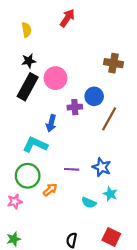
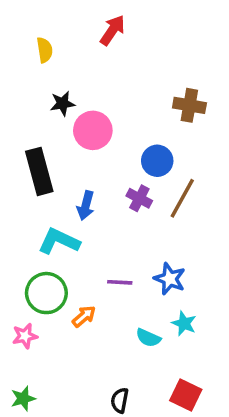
black star: (29, 61) -> (62, 104), moved
black rectangle: (28, 87) -> (39, 171), moved, turned -44
purple cross: (75, 107) -> (139, 198), moved, turned 32

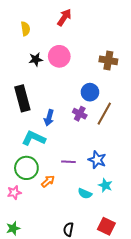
pink circle: (93, 130) -> (59, 56), moved

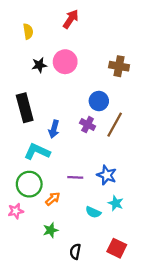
green star: (13, 228) -> (51, 230), moved

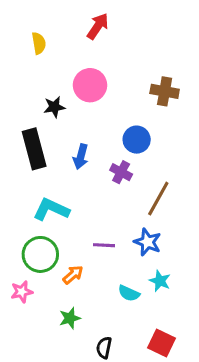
black star: (39, 65) -> (54, 107), moved
brown line: (115, 125) -> (158, 199), moved
blue arrow: (54, 129) -> (81, 157), moved

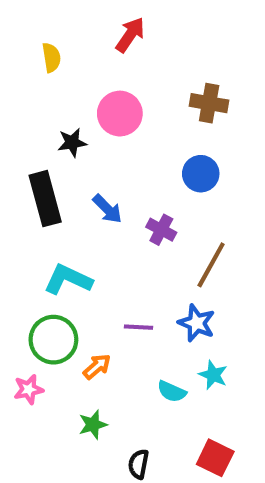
brown cross: (165, 91) -> (209, 103), moved
blue circle: (137, 140) -> (201, 174), moved
blue arrow: (81, 157) -> (107, 209), turned -60

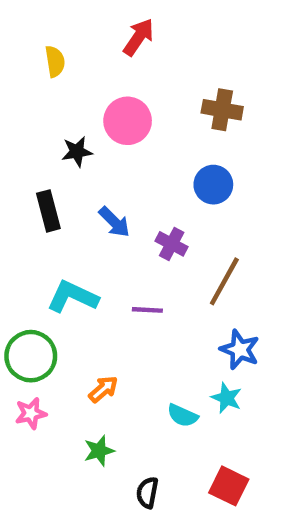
black rectangle: (45, 199) -> (48, 211), size x0.7
blue star: (197, 323) -> (240, 350), moved
purple line: (138, 327) -> (147, 310), moved
green circle: (53, 340) -> (31, 356), moved

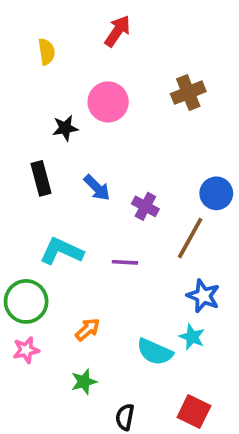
brown cross: (222, 110) -> (188, 93), turned -32
blue circle: (213, 185) -> (216, 193), moved
cyan semicircle: (183, 416) -> (155, 352), size x1.4

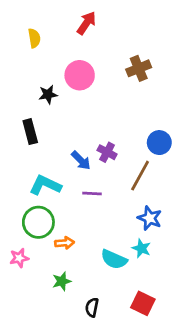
blue arrow: (97, 188) -> (81, 160), moved
green circle: (26, 301) -> (38, 222), moved
orange arrow: (88, 329) -> (64, 243), turned 36

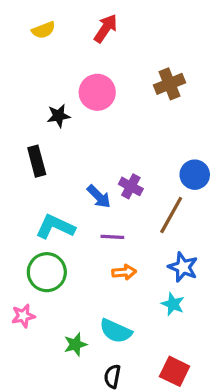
yellow semicircle: (34, 38) -> (43, 30), moved, turned 78
orange arrow: (64, 243) -> (124, 272), moved
cyan semicircle: (114, 259) -> (116, 331), moved

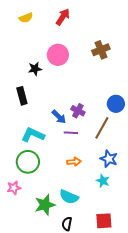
purple line: (112, 237) -> (71, 133), moved
green star: (75, 344) -> (45, 205), size x1.5
red square: (175, 371) -> (104, 221), turned -30

